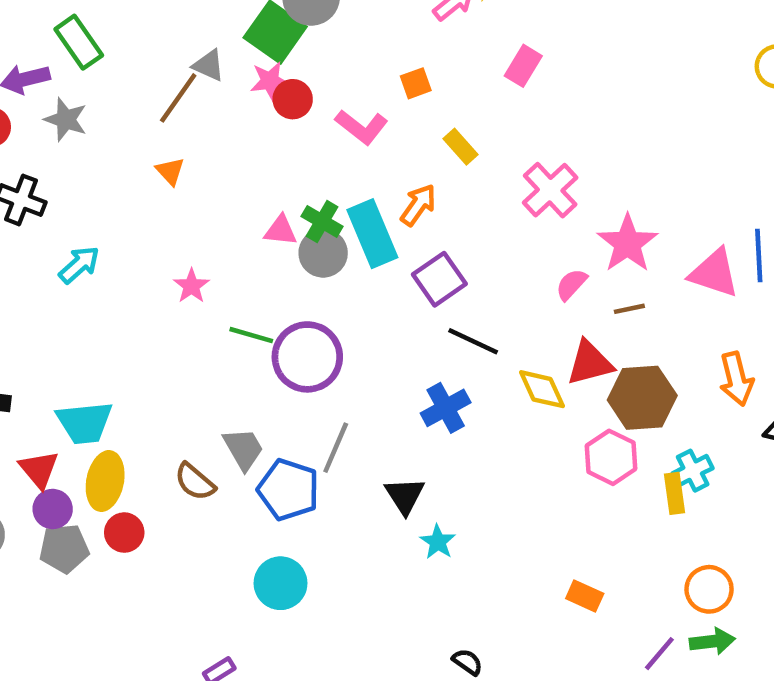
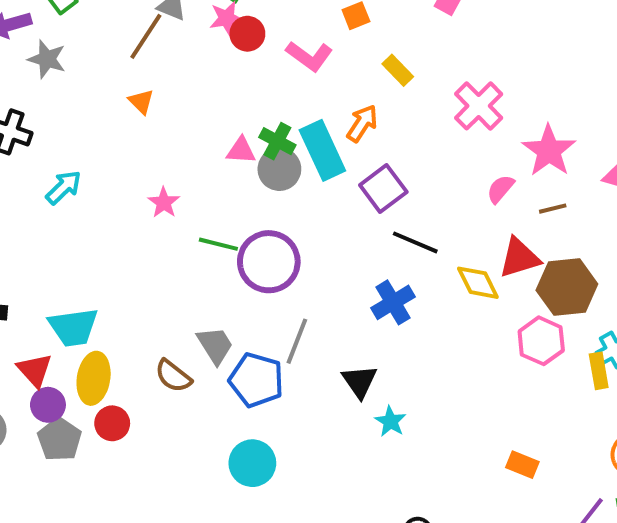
gray pentagon: (64, 548) -> (59, 439), turned -30

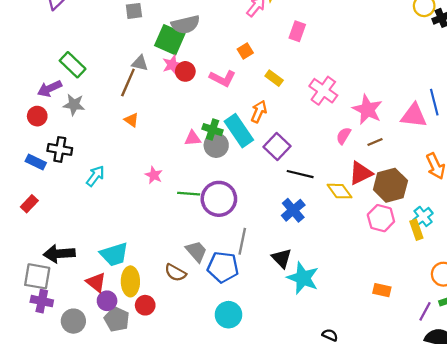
cyan star: (390, 421) -> (303, 278), size x1.8

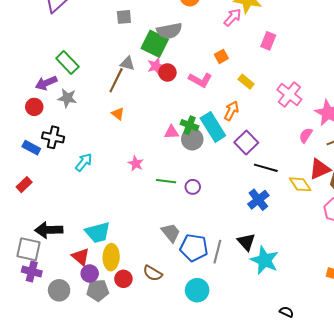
purple circle: (219, 199) -> (193, 187), size x0.5
gray line: (242, 241) -> (217, 252), moved
brown semicircle: (175, 273) -> (153, 273), moved
gray pentagon: (117, 319) -> (98, 290), turned -30

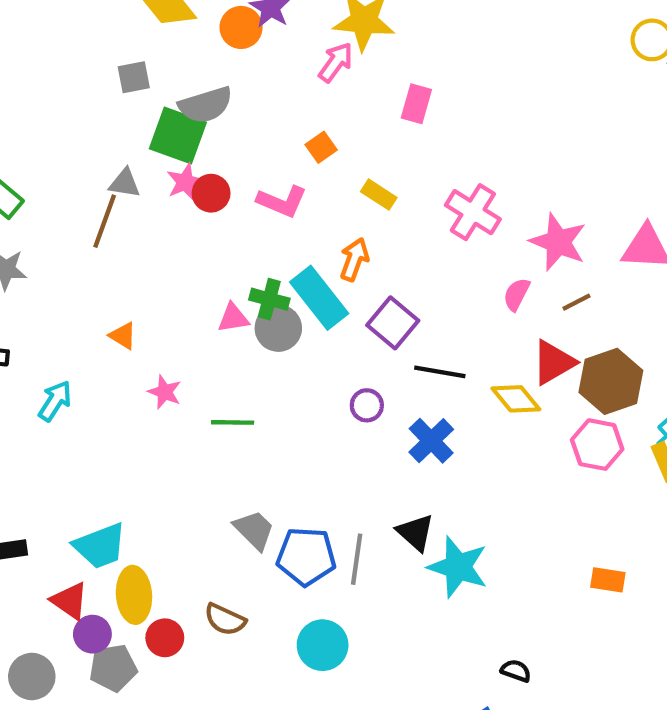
gray square: (124, 17) -> (134, 77), moved
orange triangle: (118, 114) -> (123, 336), moved
purple circle: (193, 187) -> (367, 405), moved

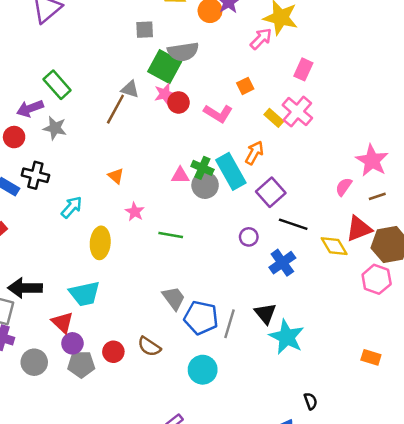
pink cross: (473, 212) -> (297, 112), moved
yellow ellipse: (134, 595) -> (100, 243), moved
black semicircle: (516, 671) -> (311, 401), turned 42

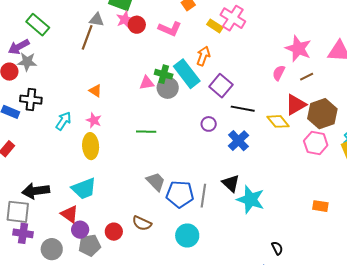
gray star: (55, 128) -> (27, 62), moved
pink star: (135, 212) -> (94, 120), moved

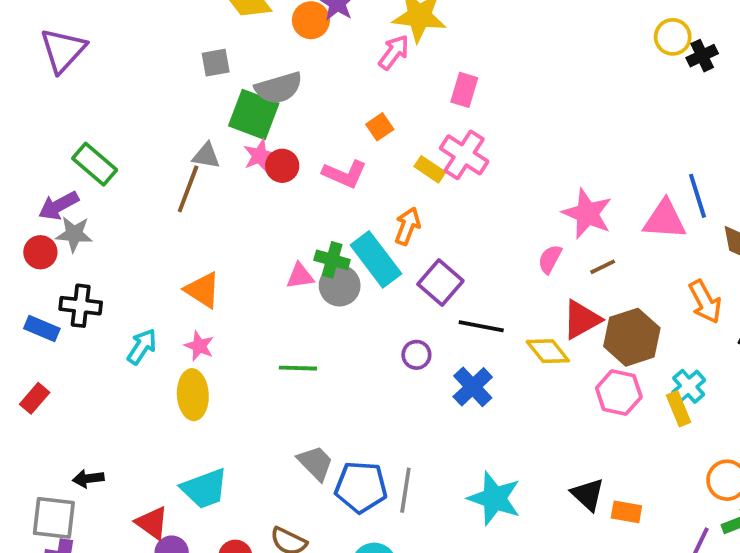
orange triangle: (95, 91) -> (203, 290), size x1.5
black triangle: (231, 183) -> (588, 495), moved
cyan trapezoid: (84, 189) -> (204, 489), moved
black arrow: (36, 191) -> (88, 479), size x0.6

